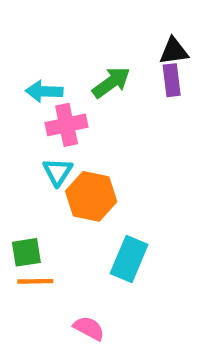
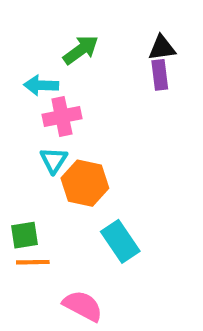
green arrow: (111, 82) -> (81, 50), moved
cyan rectangle: (129, 259) -> (120, 241), turned -57
pink semicircle: (89, 328) -> (83, 306), size x1.4

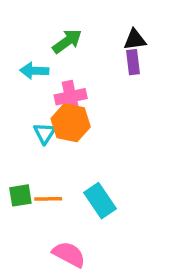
pink cross: (62, 117) -> (71, 97), moved
orange hexagon: (85, 183) -> (71, 123), moved
orange line: (33, 262) -> (48, 199), moved

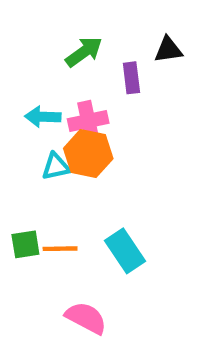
purple rectangle: (133, 62) -> (131, 78), moved
cyan arrow: (34, 71) -> (43, 117), moved
cyan triangle: (45, 133) -> (56, 167), turned 45

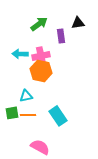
cyan triangle: (56, 167) -> (26, 96), moved

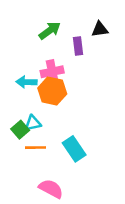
cyan arrow: (20, 54) -> (27, 82), moved
green square: (12, 113) -> (20, 130), moved, turned -32

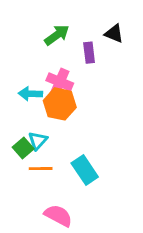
black triangle: (100, 29) -> (114, 34), turned 30
pink cross: (52, 72) -> (60, 82), turned 35
cyan triangle: (33, 123) -> (38, 141), turned -36

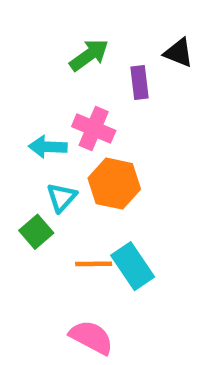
orange hexagon: (60, 104) -> (114, 184), moved
cyan triangle: (38, 141) -> (62, 197), moved
orange line: (41, 169) -> (94, 264), moved

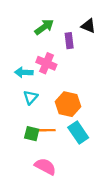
orange hexagon: (114, 184) -> (68, 104), moved
green square: (36, 232) -> (32, 134), moved, turned -35
cyan rectangle: (133, 266) -> (78, 132), moved

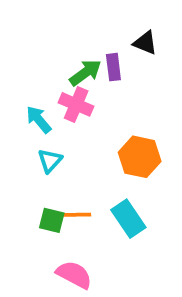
green arrow: (44, 27) -> (85, 73), moved
cyan arrow: (24, 72) -> (39, 119), turned 48
orange hexagon: (68, 104) -> (140, 157), moved

